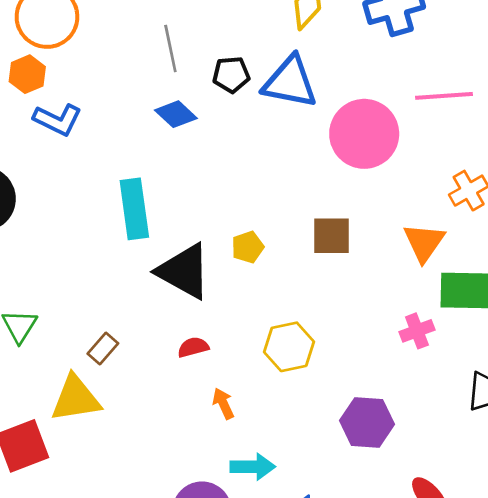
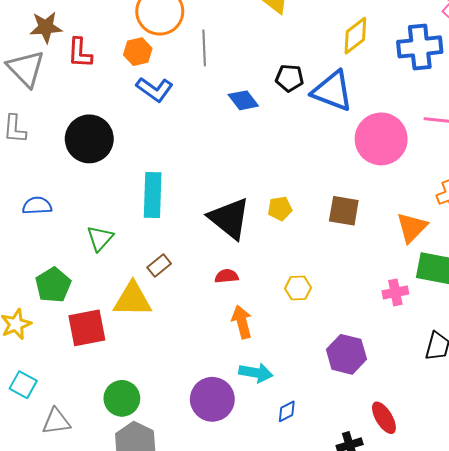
gray line: (170, 49) -> (204, 48), moved
cyan rectangle: (134, 209) -> (153, 195), moved
yellow hexagon: (289, 347) -> (298, 288), size x0.7
orange arrow: (223, 404) -> (242, 322), size x1.4

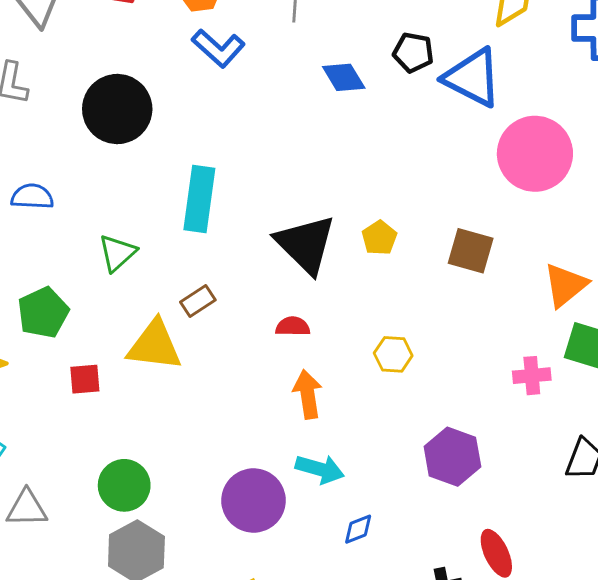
yellow pentagon: (280, 209) -> (379, 238), turned -30
red square: (87, 328) -> (85, 379), size x0.6

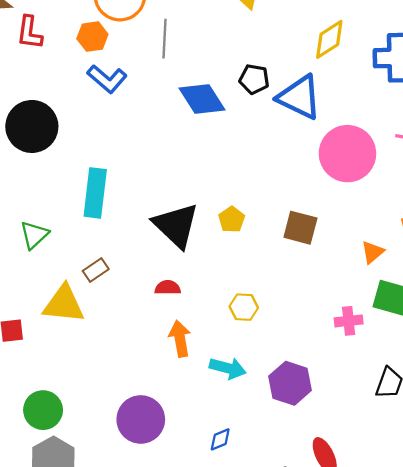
blue diamond: (344, 77) -> (202, 99), size x1.4
orange triangle: (565, 285) -> (373, 252), size x0.7
cyan arrow: (320, 469) -> (228, 368), moved

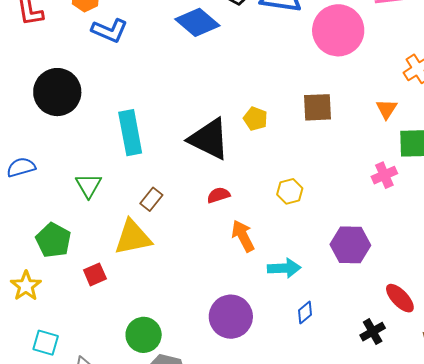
cyan arrow: (228, 368) -> (284, 268), moved

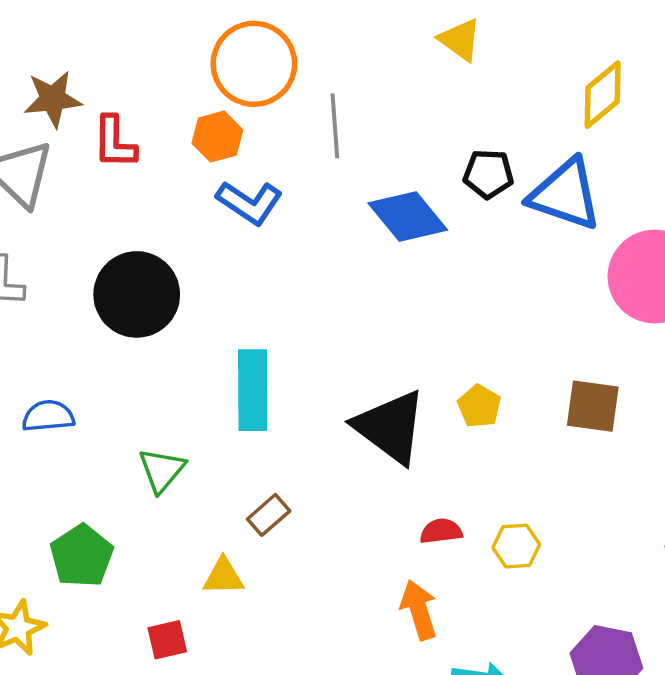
red semicircle: (218, 195) -> (441, 531), moved
yellow triangle: (133, 237) -> (223, 577), size x0.6
red square: (95, 274) -> (167, 640), moved

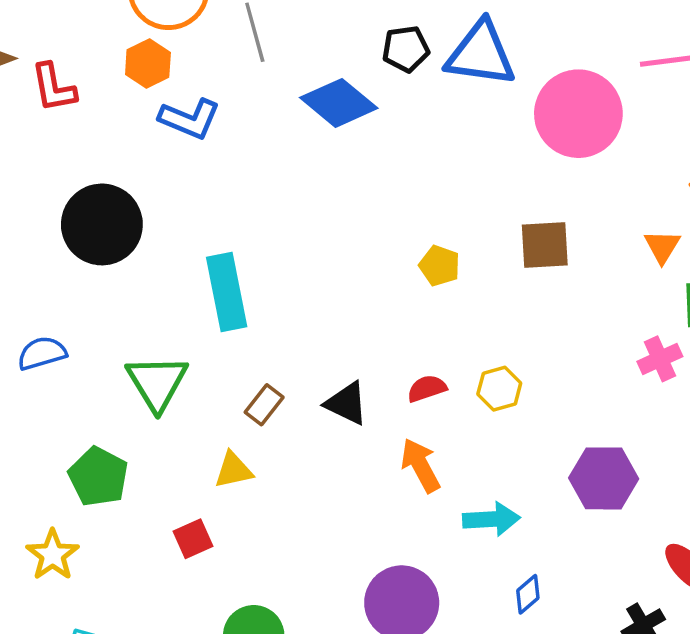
black triangle: (390, 427) -> (347, 403), moved, size x0.6
green triangle: (162, 470) -> (157, 383), size x1.4

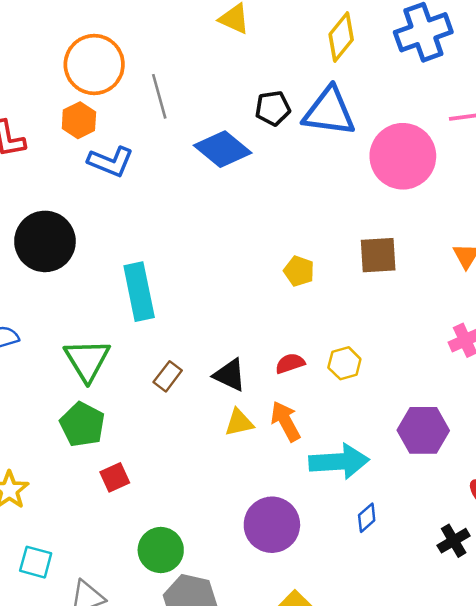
yellow triangle: (233, 470) -> (239, 423), moved
green pentagon: (98, 477) -> (82, 424), moved
cyan arrow: (491, 519) -> (339, 461), size x1.4

